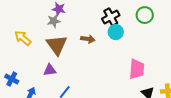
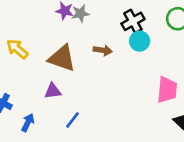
gray star: (54, 21) -> (80, 13), moved
brown triangle: (57, 45) -> (62, 58), turned -35

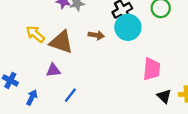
cyan circle: (140, 41) -> (128, 27), size x1.5
yellow arrow: (17, 49) -> (35, 34), moved

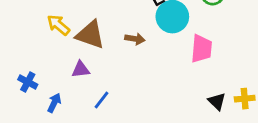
brown arrow: (96, 35) -> (135, 39), moved
pink trapezoid: (152, 69) -> (202, 49), moved

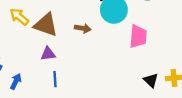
purple triangle: (81, 69) -> (48, 54), moved
blue line: (101, 100) -> (55, 79), turned -42

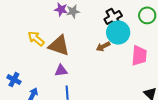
brown arrow: (83, 28) -> (103, 47), moved, turned 144

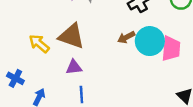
cyan circle: (118, 32) -> (150, 41), moved
yellow arrow: (36, 39) -> (39, 44), moved

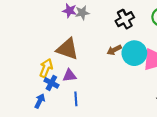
yellow arrow: (39, 44) -> (46, 68), moved, turned 72
blue cross: (15, 78) -> (51, 83), moved

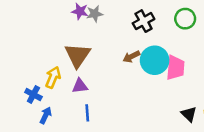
brown triangle: (67, 49) -> (77, 55), turned 45
blue cross: (51, 83) -> (33, 95), moved

